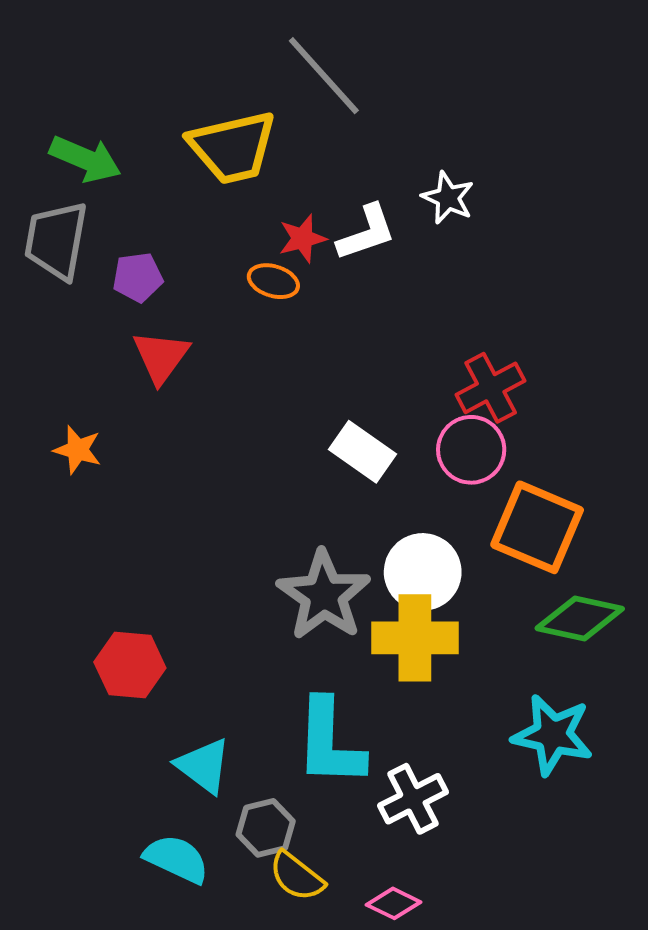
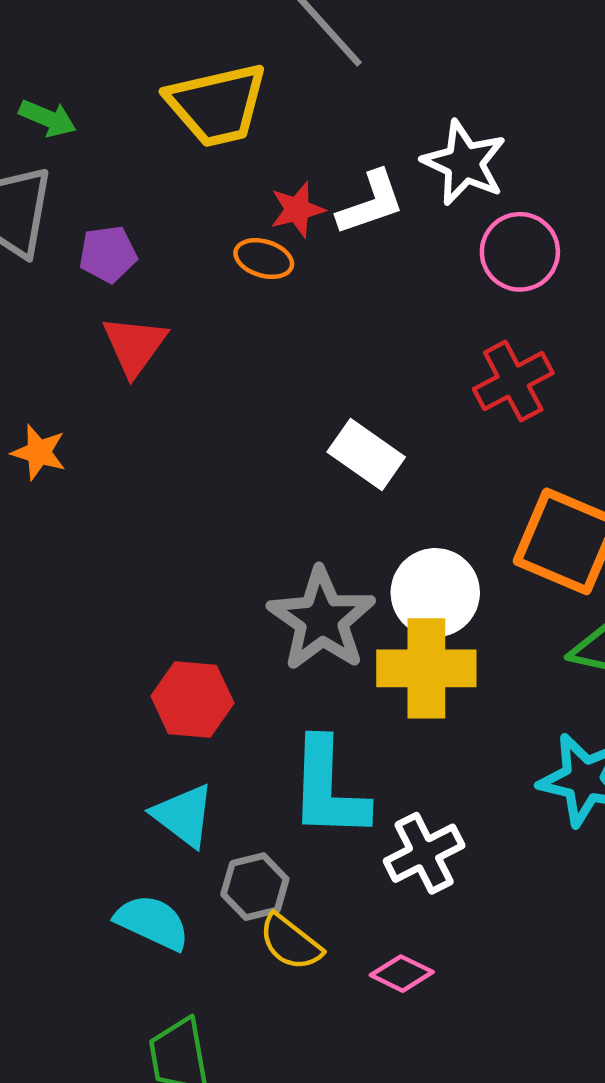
green arrow: (85, 159) -> (48, 118), size x0.7
white star: (448, 198) -> (464, 163), size x1.4
pink circle: (471, 450) -> (520, 252), moved
red hexagon: (130, 665) -> (192, 700), moved

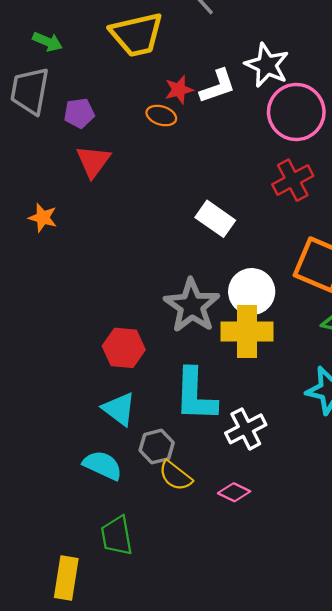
pink circle: (520, 252) -> (296, 112), size x1.4

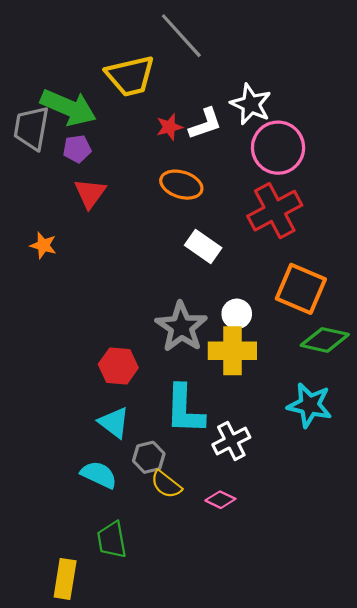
green arrow: (47, 42) -> (68, 107), moved, size x2.0
orange ellipse: (161, 116) -> (181, 185), moved, size x1.5
red cross: (293, 180) -> (275, 211), size x1.4
white circle: (252, 292) -> (237, 314), size x0.7

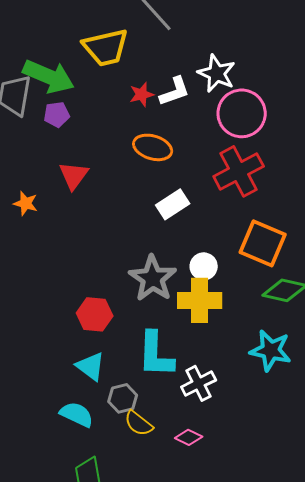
red triangle: (90, 193) -> (74, 175), moved
white rectangle: (203, 247) -> (173, 204), turned -68

